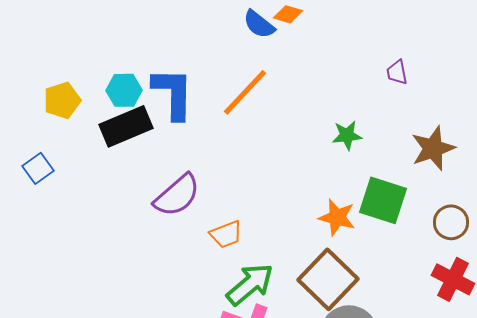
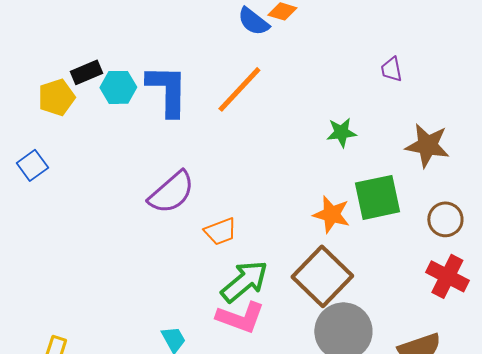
black rectangle: (126, 126) -> (86, 72), moved, size x0.6
brown star: (433, 148) -> (427, 145), turned 30
green square: (383, 200) -> (377, 197), turned -30

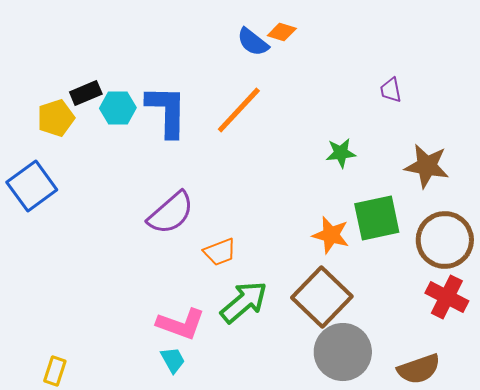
blue square: (32, 165) -> (32, 186), size x1.6
brown circle: (445, 219) -> (445, 240), size x1.6
pink L-shape: (240, 317) -> (181, 324), moved

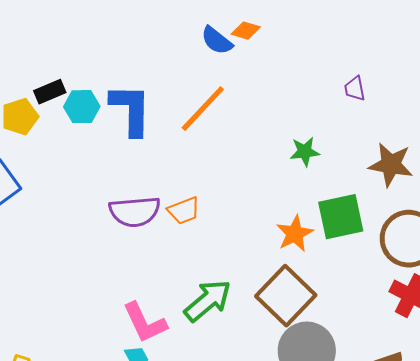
purple semicircle: (171, 213) -> (135, 212), turned 36
orange star: (331, 235) -> (295, 234), turned 30
orange trapezoid: (220, 252) -> (184, 211), moved
pink L-shape: (181, 324) -> (145, 323), turned 45

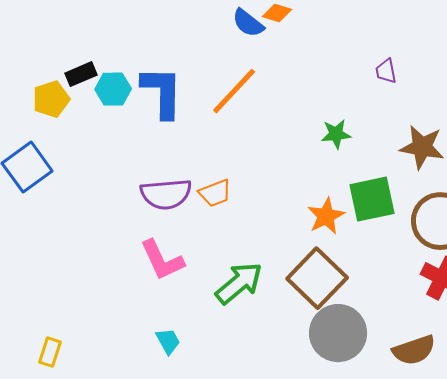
pink L-shape: (145, 323) -> (162, 260), moved

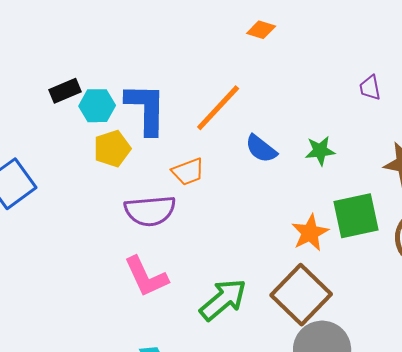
blue semicircle: (248, 23) -> (261, 149), moved
yellow pentagon: (51, 99) -> (112, 149), moved
orange trapezoid: (215, 193) -> (188, 172), moved

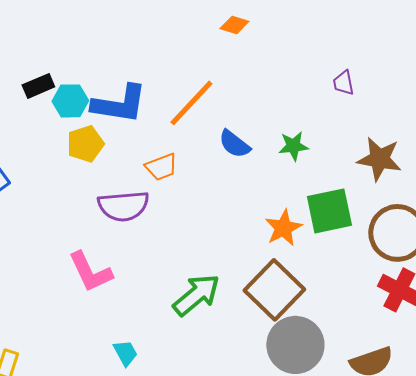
blue L-shape: (146, 109) -> (119, 104), turned 98
pink L-shape: (146, 277) -> (90, 272), moved

